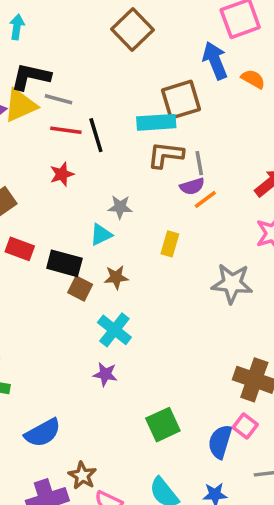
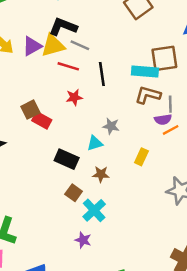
red line: (66, 130) -> (68, 66), moved
red rectangle: (20, 249) -> (42, 120), moved
brown square: (80, 288) -> (74, 193), moved

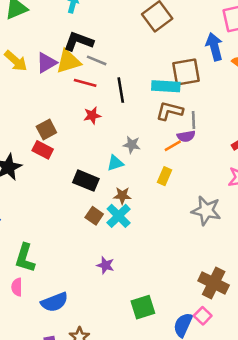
red rectangle: (42, 120) -> (43, 150), moved
orange line: (171, 130) -> (173, 146), moved
cyan cross: (94, 210) -> (119, 216), moved

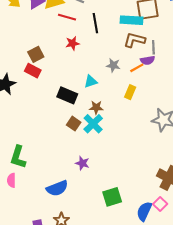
gray star: (132, 145) -> (113, 65), moved
blue semicircle: (55, 302) -> (57, 188), moved

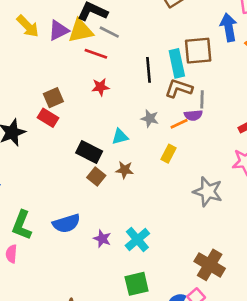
cyan rectangle: (132, 20) -> (177, 63), turned 70
black line: (95, 23) -> (149, 70), moved
brown square: (74, 124) -> (96, 177), moved
cyan cross: (93, 124) -> (137, 240), moved
blue semicircle: (57, 188) -> (66, 223), moved

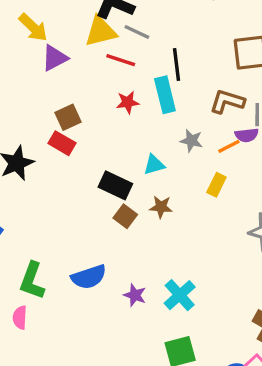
purple triangle: (59, 30) -> (55, 58), moved
cyan rectangle: (177, 63) -> (165, 95), moved
black line: (149, 70) -> (177, 64), moved

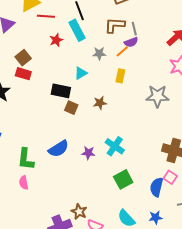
brown star: (161, 207) -> (100, 103), moved

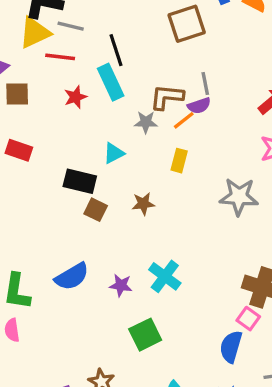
brown L-shape: (115, 25) -> (167, 97), moved
brown square: (23, 58) -> (17, 94), moved, turned 35
pink square: (170, 177) -> (248, 319), moved
green square: (123, 179) -> (145, 335), moved

